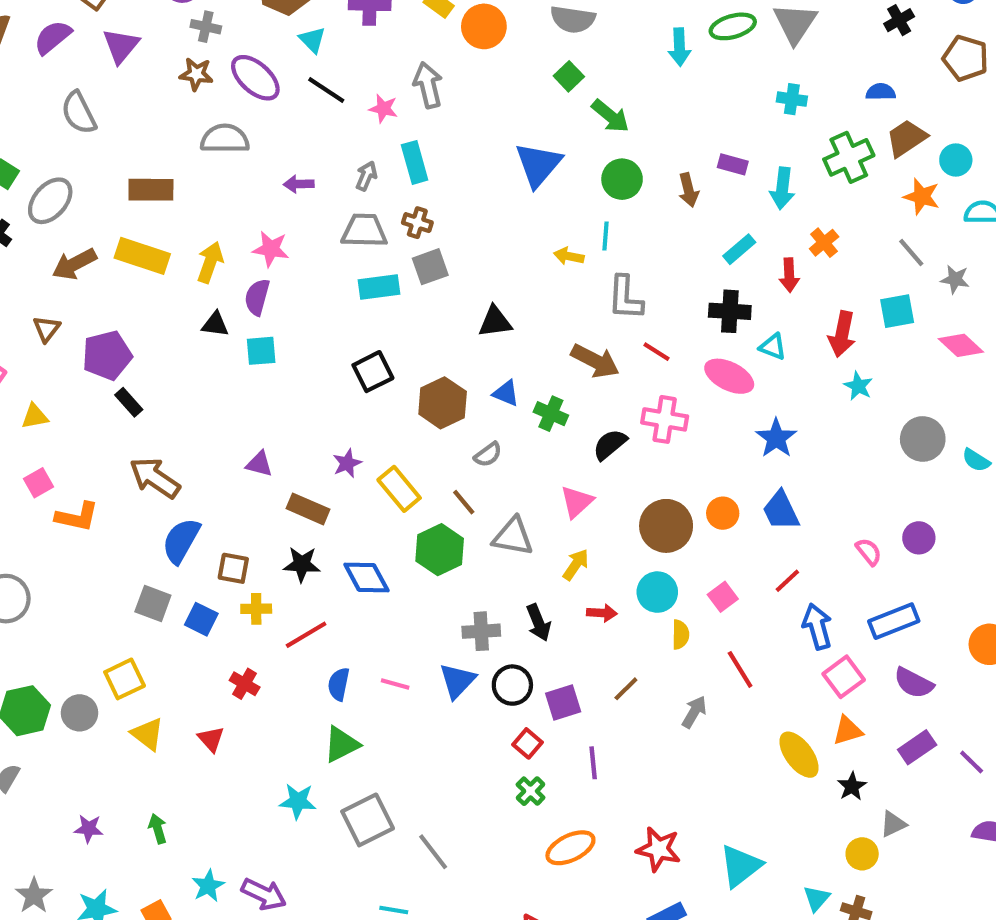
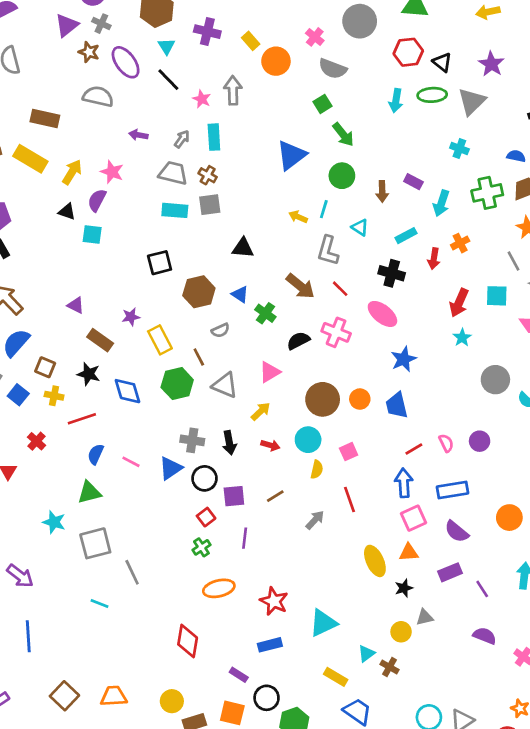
purple triangle: (121, 46) -> (67, 25), moved
cyan triangle: (773, 347) -> (360, 227), moved
red line: (787, 581) -> (414, 449), moved

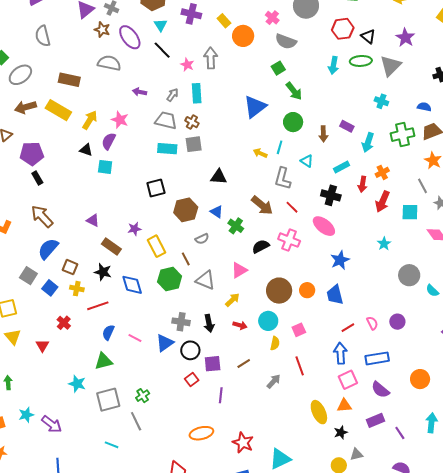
red arrow: (459, 303) -> (383, 201), moved
green cross: (201, 547) -> (143, 396), moved

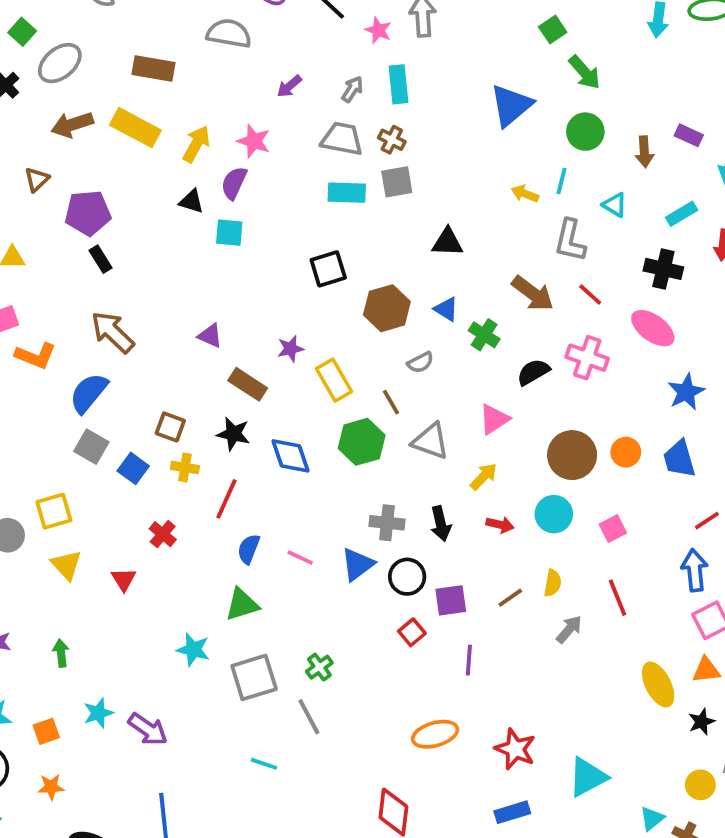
purple arrow: (140, 92) -> (289, 86), turned -48
blue semicircle: (48, 249) -> (89, 393), moved
red line: (98, 306) -> (227, 499), turned -45
yellow semicircle: (275, 343) -> (553, 583), moved

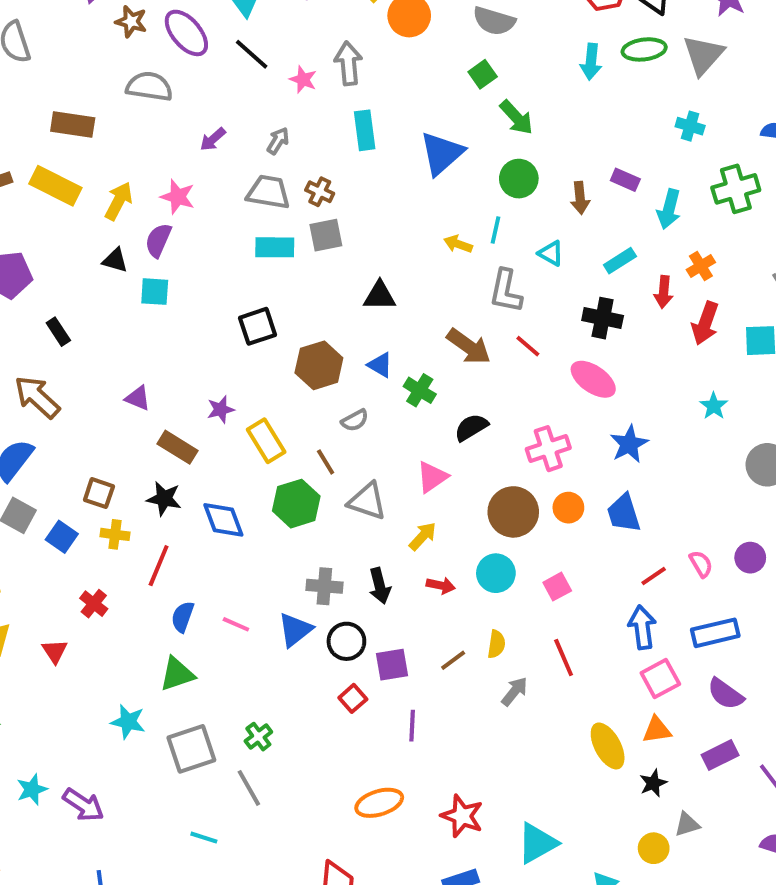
cyan rectangle: (398, 84) -> (365, 130), moved
black rectangle: (100, 259) -> (58, 332), moved
pink cross: (587, 358) -> (548, 449), moved, turned -36

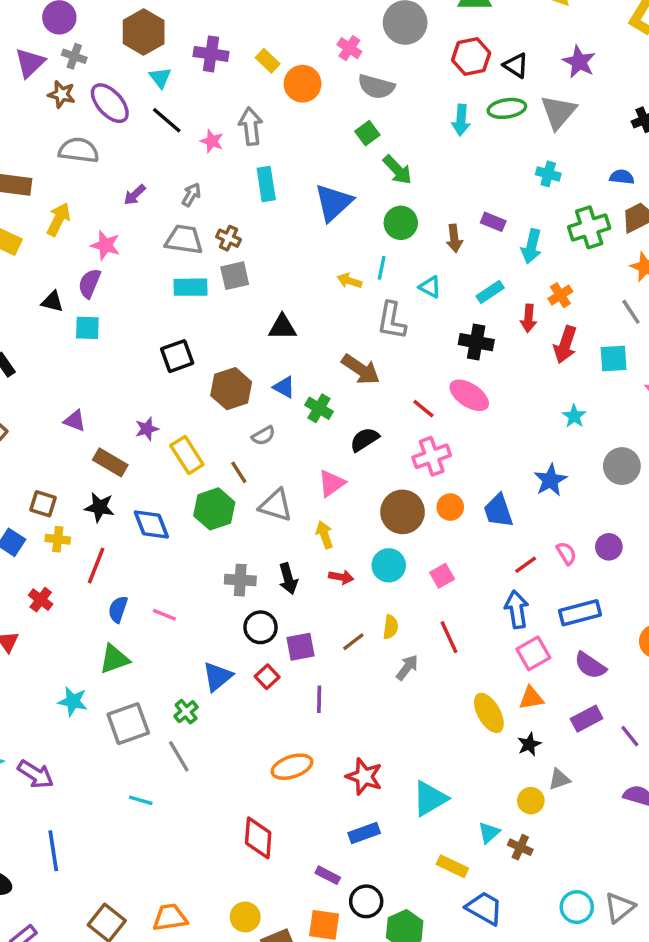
yellow arrow: (119, 201) -> (58, 219), moved
red line: (528, 346) -> (423, 409), moved
blue star: (629, 444) -> (550, 480), moved
yellow arrow: (423, 536) -> (324, 535), turned -60
blue triangle: (295, 630) -> (217, 677), moved

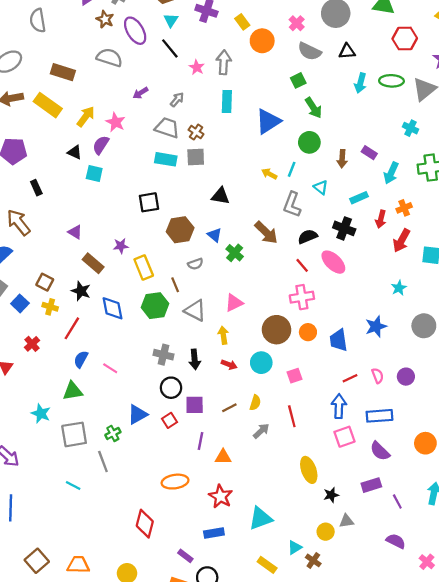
red hexagon: (471, 56) -> (405, 38), moved
black triangle: (516, 65) -> (347, 51), moved, turned -48
yellow arrow: (58, 219) -> (86, 117), moved
black semicircle: (364, 439) -> (308, 237), moved
orange triangle: (531, 698) -> (223, 457), moved

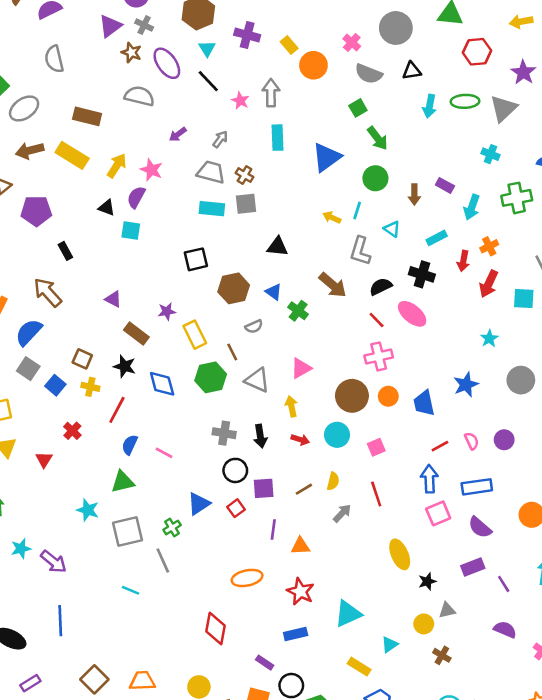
brown cross: (313, 560) -> (442, 655), moved

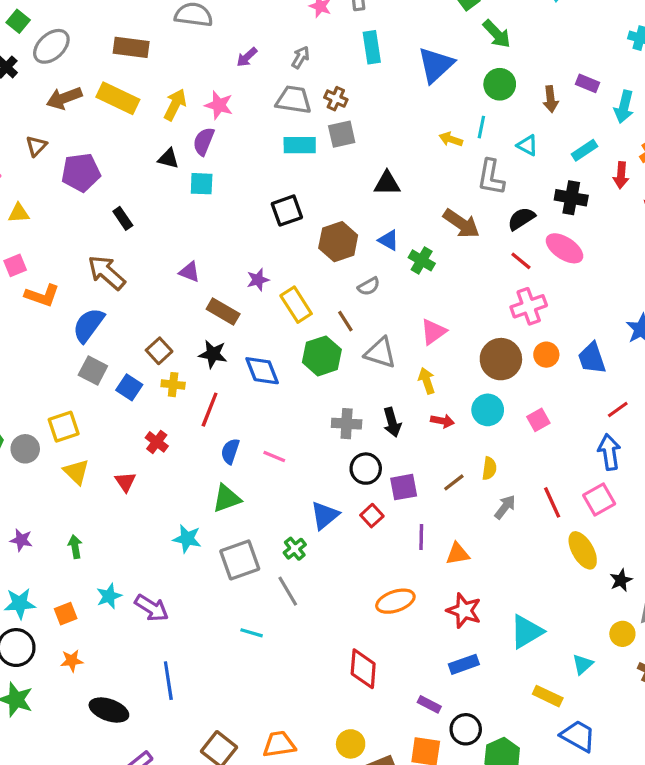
brown square: (82, 359) -> (159, 351), turned 30
red line: (376, 494) -> (552, 502), moved
pink square: (438, 513) -> (599, 499), moved

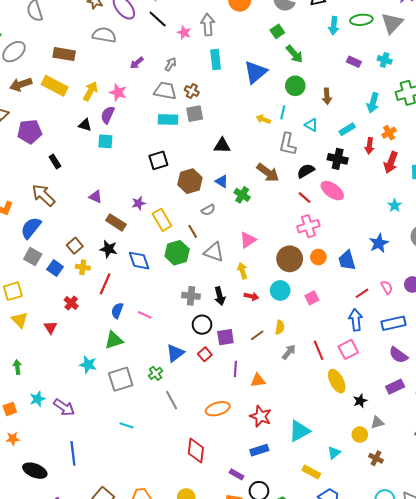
purple rectangle: (588, 83) -> (354, 62), moved
gray line: (288, 591) -> (172, 400), moved

